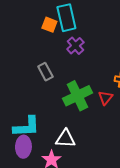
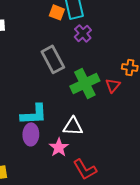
gray rectangle: (45, 72) -> (53, 59), size x1.5

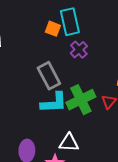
cyan L-shape: (34, 114) -> (54, 103), moved

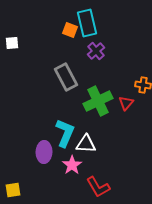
cyan L-shape: (54, 103) -> (65, 133), moved, turned -64

